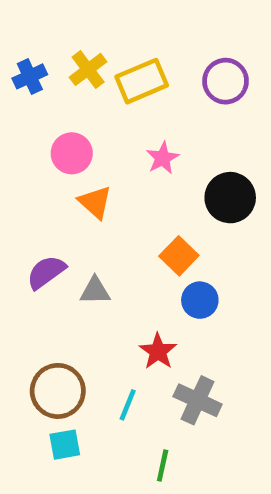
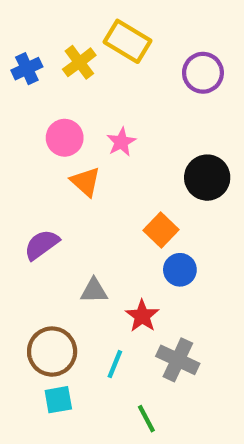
yellow rectangle: (142, 81) -> (128, 41), moved, turned 54
pink star: (163, 158) -> (121, 142), moved
gray triangle: (95, 291) -> (94, 291), moved
green line: (163, 465) -> (146, 419), turned -40

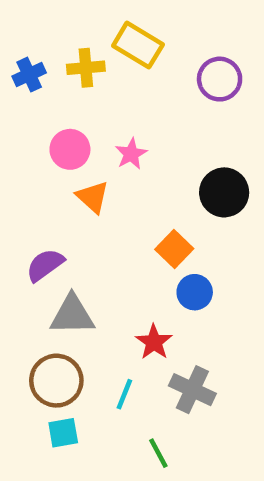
yellow cross: (79, 62) -> (86, 68), turned 32
gray triangle: (94, 291) -> (72, 315), moved, size x1.5

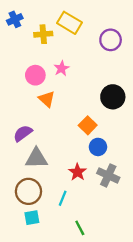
blue cross: (29, 75) -> (15, 19), moved
pink star: (131, 154) -> (62, 68), moved
gray cross: (192, 390) -> (108, 175), moved

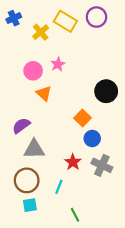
yellow cross: (43, 34) -> (41, 32), turned -35
purple circle: (111, 40) -> (96, 17), moved

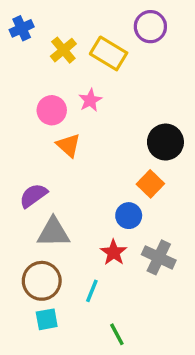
yellow rectangle: (65, 21) -> (109, 53), moved
orange square: (83, 118) -> (150, 184), moved
blue circle: (92, 138) -> (129, 216), moved

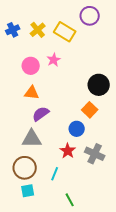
blue cross: (22, 28) -> (13, 30), moved
orange triangle: (68, 145) -> (32, 93), moved, turned -35
purple semicircle: (33, 196) -> (41, 114), moved

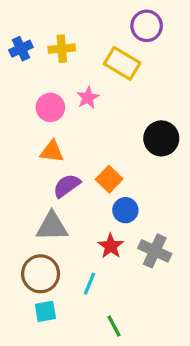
yellow cross: (38, 30) -> (62, 49), turned 35
yellow rectangle: (65, 32) -> (122, 63), moved
orange square: (90, 110) -> (109, 179), moved

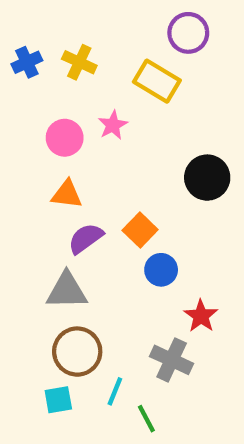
yellow cross: (62, 49) -> (79, 62), turned 30
red star: (111, 246) -> (201, 316), moved
gray cross: (155, 251) -> (172, 360), moved
brown circle: (41, 274) -> (77, 352), moved
cyan line: (90, 284) -> (115, 391), moved

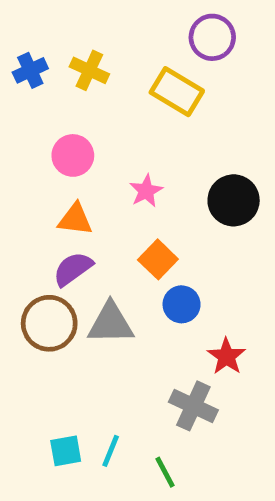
pink star: (113, 125) -> (146, 191), moved
purple semicircle: (86, 238) -> (73, 269), moved
gray triangle: (67, 291) -> (111, 323), moved
brown circle: (77, 352) -> (49, 323), moved
cyan line: (115, 391) -> (111, 451), moved

